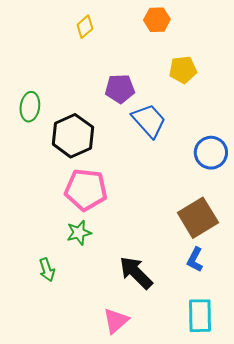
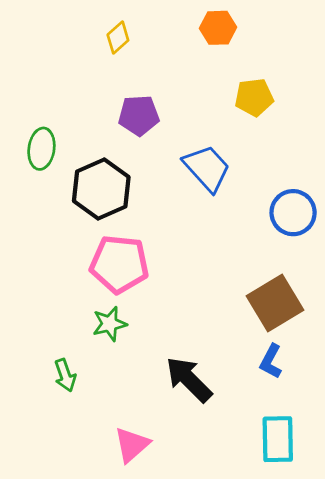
purple pentagon: (120, 89) -> (139, 115), moved
pink triangle: (116, 321) -> (132, 445), moved

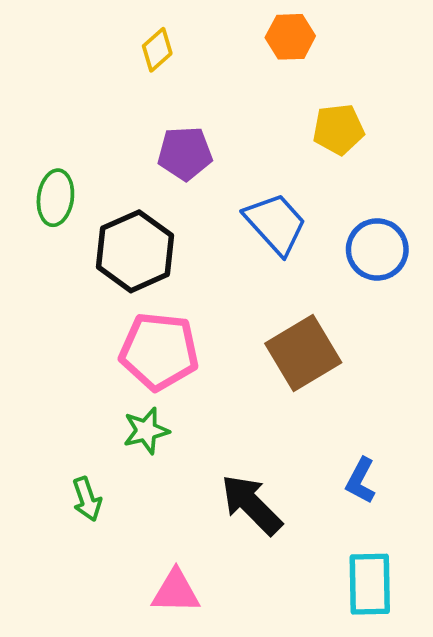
blue circle: (293, 213) -> (377, 249), moved
brown square: (275, 303) -> (303, 353), moved
pink triangle: (132, 445) -> (176, 592), turned 42

